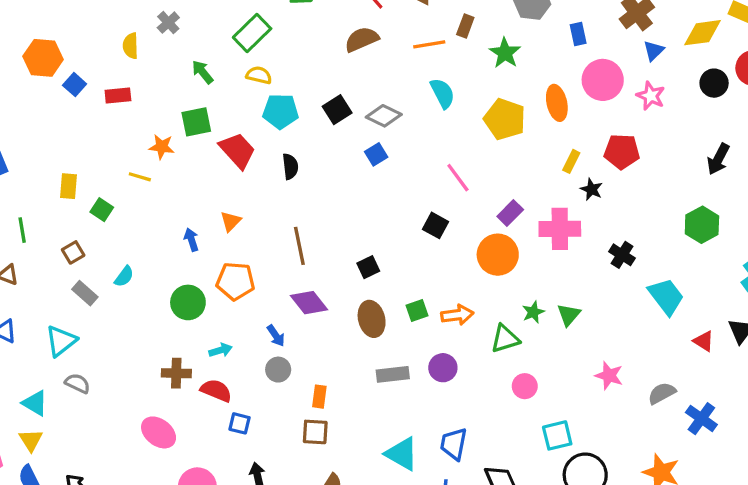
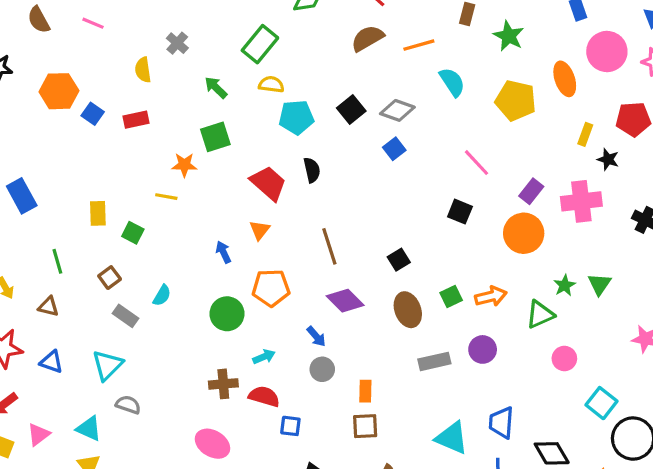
orange line: (429, 44) -> (419, 45), moved
red trapezoid: (237, 150) -> (268, 183), moved
cyan square: (557, 435) -> (601, 403), turned -32

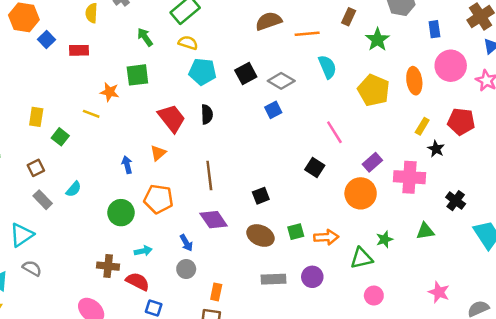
green triangle: (599, 284) -> (425, 231), moved, turned 36
brown ellipse: (408, 310) -> (260, 235), turned -55

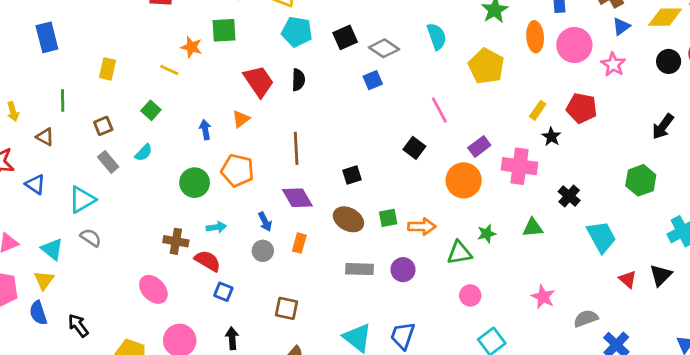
orange ellipse: (414, 81) -> (535, 37), moved
green square: (60, 137) -> (151, 110), moved
orange rectangle: (216, 292) -> (299, 243), moved

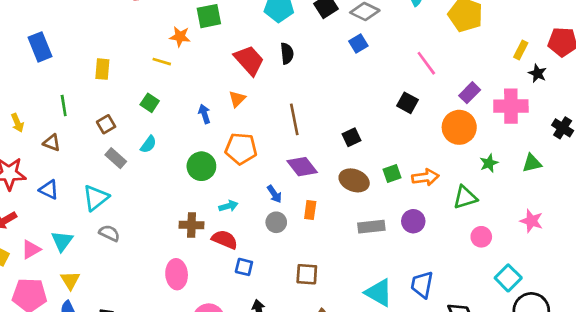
green star: (487, 234) -> (489, 163), moved
cyan triangle: (52, 249) -> (62, 241), moved, turned 35
pink ellipse: (153, 289) -> (177, 274), turned 48
pink star: (543, 297) -> (531, 221), moved

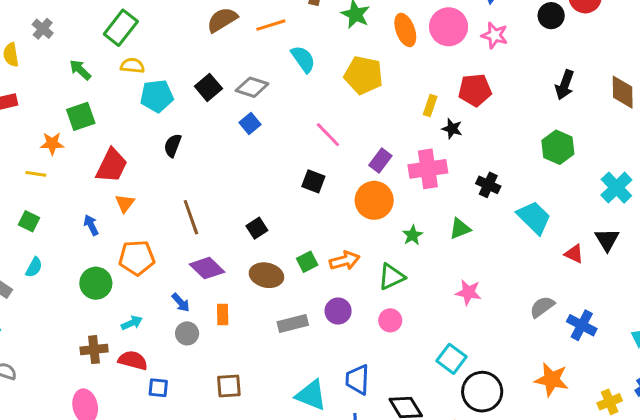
black semicircle: (287, 53) -> (173, 145), turned -145
red trapezoid: (249, 60) -> (112, 166), moved, turned 76
pink circle: (481, 237) -> (390, 320), moved

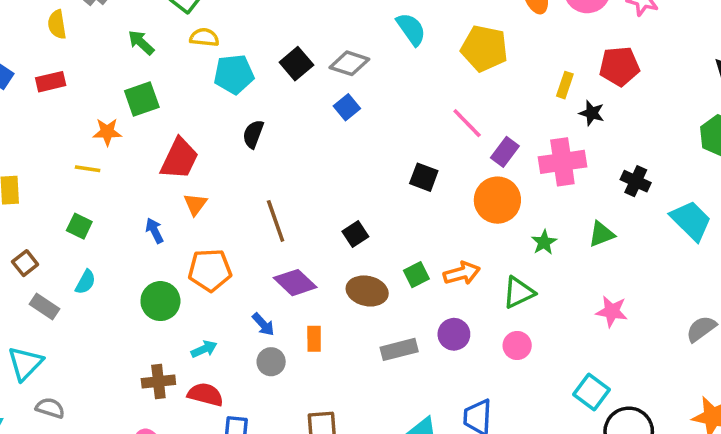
pink line: (328, 135) -> (467, 123), moved

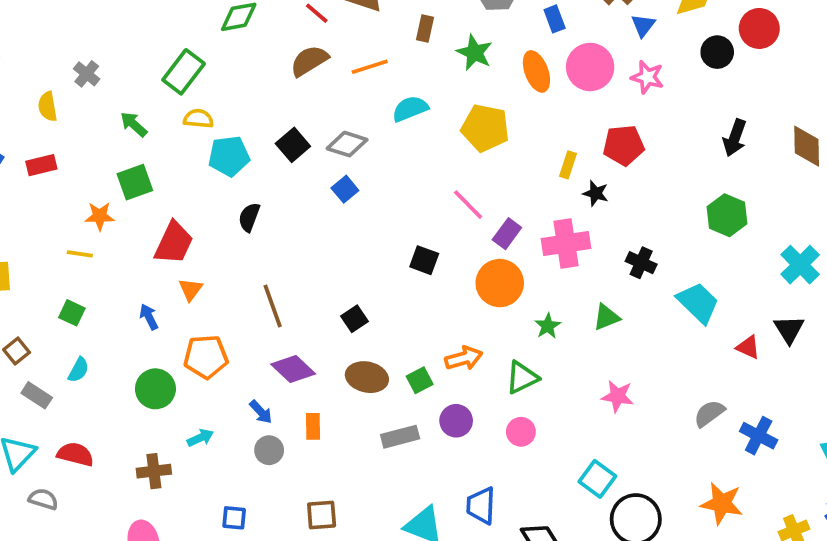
cyan semicircle: (411, 29) -> (410, 109), turned -76
green square: (416, 275) -> (420, 380), moved
red semicircle: (205, 394) -> (75, 454), moved

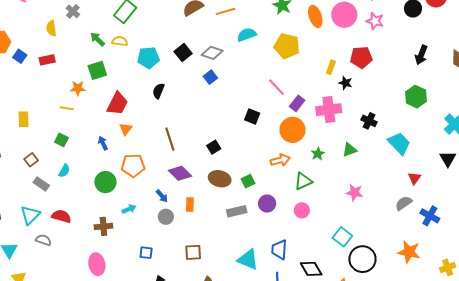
yellow semicircle: (198, 119) -> (120, 41), moved
red triangle: (748, 347) -> (414, 178), moved, turned 40
orange arrow: (464, 358) -> (280, 160), moved

